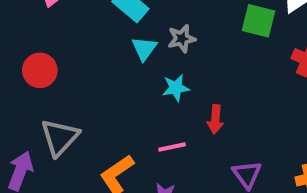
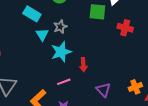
cyan star: (176, 88) -> (61, 52), size x1.5

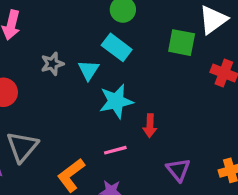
cyan rectangle: (32, 14) -> (117, 47), moved
gray star: (60, 27) -> (52, 64), moved

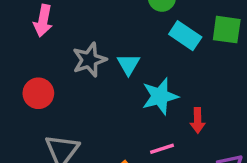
cyan rectangle: (117, 47) -> (185, 36), moved
gray star: (52, 64) -> (89, 60), size x1.4

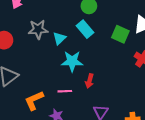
cyan rectangle: (185, 36) -> (85, 29), moved

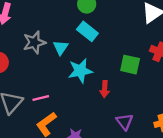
green square: (120, 34) -> (130, 65), moved
pink line: (65, 91) -> (41, 98), moved

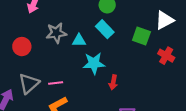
cyan triangle: (61, 48) -> (79, 40), turned 48
green square: (130, 65) -> (141, 36), moved

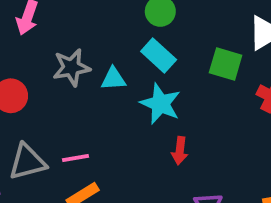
cyan star: (94, 63) -> (160, 104), moved, turned 30
gray triangle: (29, 84) -> (27, 162), turned 30

